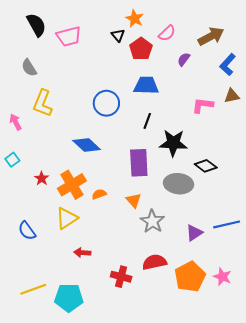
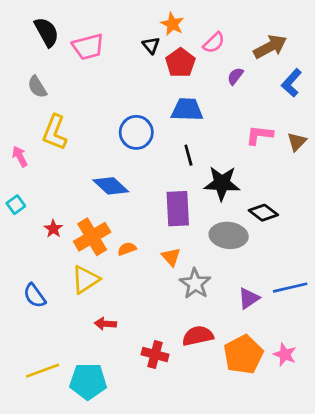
brown triangle: (232, 96) -> (297, 142), moved, turned -35
black line: (147, 121) -> (188, 155), turned -35

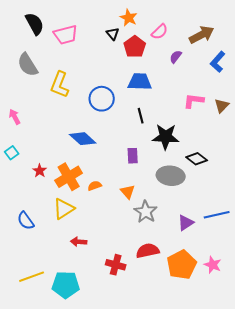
gray semicircle: (37, 87) -> (28, 65), size x1.4
yellow L-shape: (55, 132) -> (60, 85), moved
purple rectangle: (178, 209) -> (133, 156), size x0.6

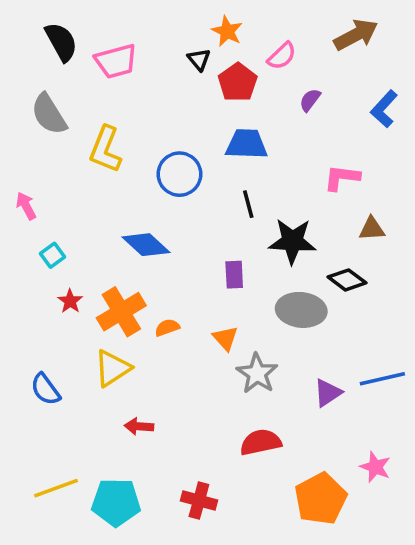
brown arrow: (202, 35) -> (356, 35), moved
brown triangle: (222, 106) -> (372, 229), moved, turned 42
cyan square: (12, 153) -> (52, 255), moved
red cross: (116, 265) -> (199, 500), moved
orange pentagon: (182, 265) -> (321, 499), moved

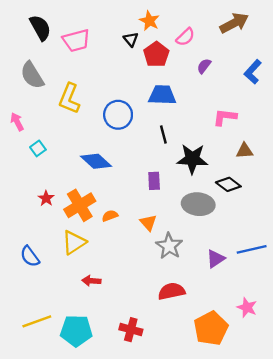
pink arrow: (26, 206) -> (17, 122), moved
cyan square: (52, 255) -> (38, 148), moved

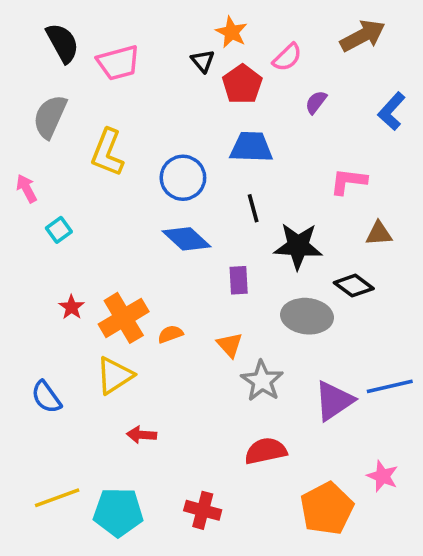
gray semicircle: (32, 75) -> (50, 117), turned 56
blue diamond: (96, 161) -> (187, 239), moved
purple triangle: (216, 259) -> (334, 401), size x1.4

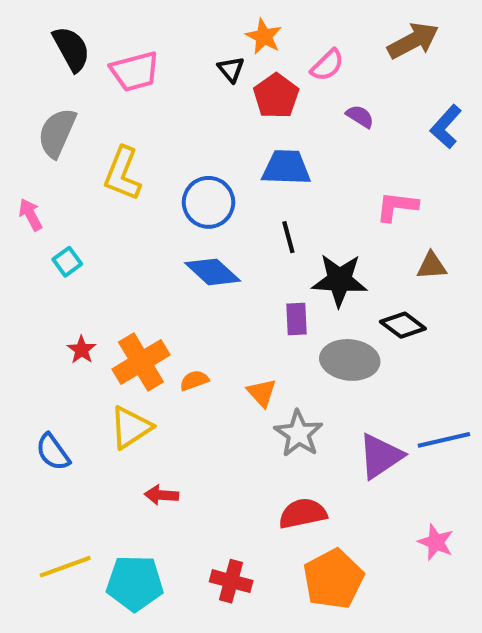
purple semicircle: (316, 102) -> (360, 116), turned 85
purple rectangle: (239, 280) -> (297, 319), moved
orange pentagon: (327, 509) -> (333, 579), moved

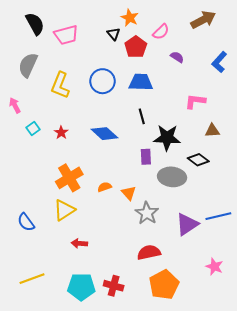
blue circle: (208, 202) -> (103, 81), moved
red star: (82, 350) -> (61, 133), moved
orange semicircle: (194, 380) -> (105, 187), moved
cyan pentagon: (135, 583) -> (81, 287), moved

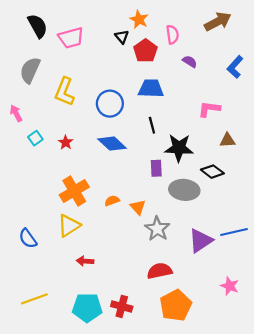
pink semicircle: (161, 32) -> (172, 35), turned -54
blue circle: (103, 81) -> (110, 104), moved

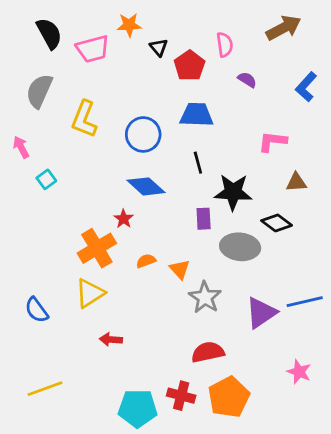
orange star: (139, 19) -> (129, 25), moved, turned -30
red star: (66, 142) -> (124, 219), moved
red cross: (122, 306) -> (181, 396), moved
cyan pentagon: (87, 308) -> (138, 408), moved

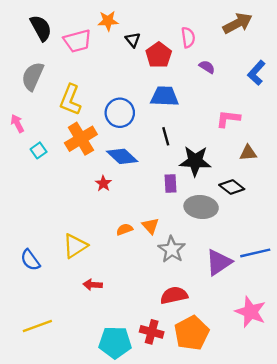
orange cross: (97, 248) -> (81, 139), moved
orange semicircle: (146, 261) -> (125, 229), moved
pink star: (299, 372) -> (251, 312), size x1.5

